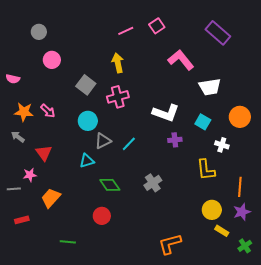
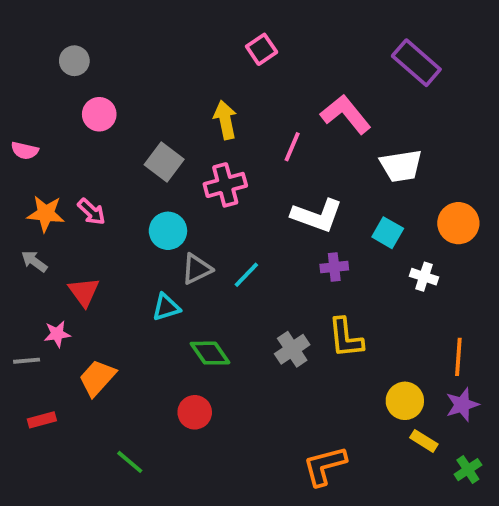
pink square: (157, 26) -> (262, 49), moved
pink line: (126, 31) -> (292, 147), moved, turned -42
yellow L-shape: (206, 170) -> (346, 338), moved
green line: (68, 242) -> (130, 462), turned 35

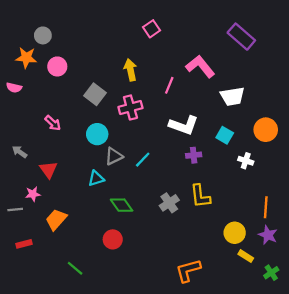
orange star: (46, 214) -> (26, 58), moved
purple star: (462, 405) -> (268, 235), turned -30

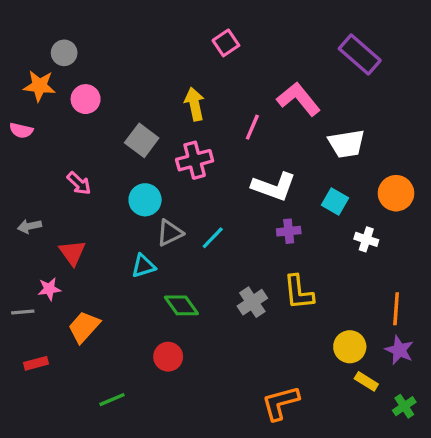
gray arrow: (20, 152) -> (29, 226), turned -48
green line: (75, 268) -> (112, 400), turned -63

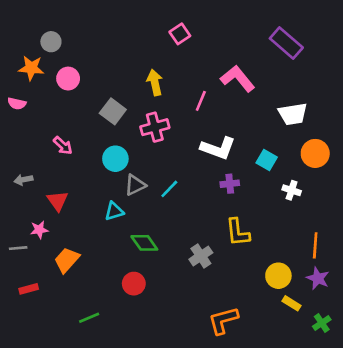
white trapezoid: (346, 144) -> (293, 114), moved
gray cross: (252, 302) -> (201, 256), moved

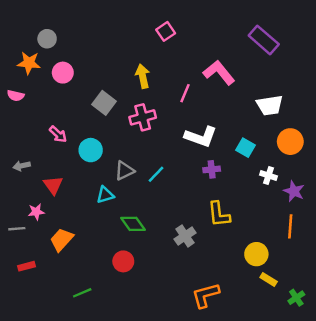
cyan circle: (115, 159) -> (91, 150), moved
purple star: (318, 278) -> (294, 191), moved

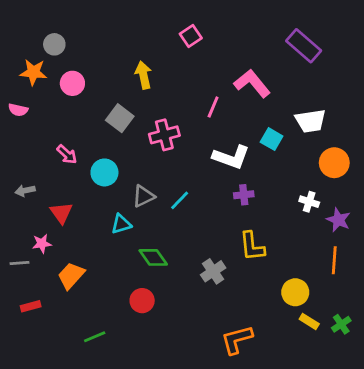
yellow arrow: (143, 76) -> (143, 75), moved
cyan square: (246, 148) -> (272, 139), moved
green cross: (296, 298) -> (341, 324), moved

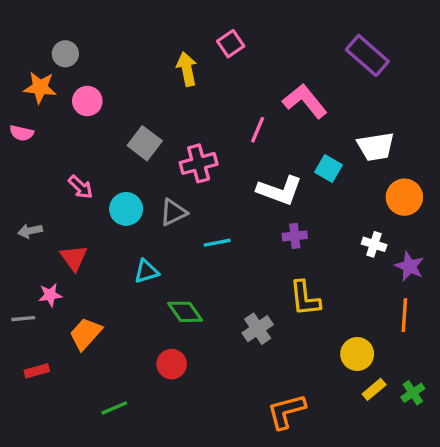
yellow arrow: (143, 75) -> (187, 69), moved
gray triangle: (143, 196) -> (173, 212), moved
cyan line: (180, 200) -> (217, 243), turned 35
yellow rectangle: (309, 321) -> (374, 389), turned -72

